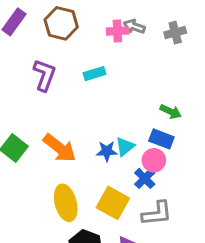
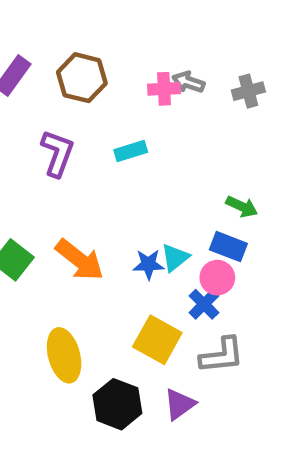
yellow ellipse: (66, 203) -> (64, 355), moved

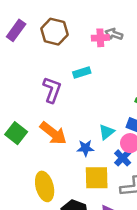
purple L-shape: (57, 153) -> (52, 90), moved
blue star: (148, 264) -> (85, 148), moved
yellow square: (157, 340) -> (97, 178), turned -30

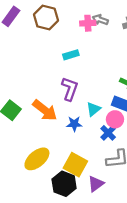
purple L-shape: (52, 90) -> (70, 89), moved
yellow square: (97, 178) -> (75, 165), moved, turned 30
yellow ellipse: (45, 186) -> (37, 159), turned 65

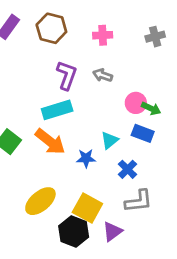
gray arrow: (100, 20) -> (103, 75), moved
cyan rectangle: (71, 55) -> (57, 110), moved, size x1.5
purple L-shape: (70, 89) -> (67, 75), moved
pink circle: (115, 119) -> (136, 103), moved

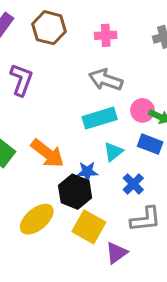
purple L-shape: (67, 75) -> (21, 80), moved
gray arrow: (103, 75) -> (106, 80), size x1.5
cyan rectangle: (57, 110) -> (100, 118), moved
black hexagon: (74, 232) -> (75, 192), moved

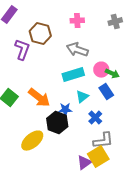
brown hexagon: (49, 28) -> (40, 34), moved
blue rectangle: (150, 144) -> (106, 92), turned 35
yellow square: (89, 227) -> (98, 157), moved, turned 30

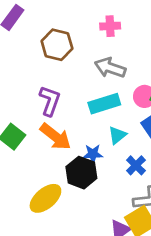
purple L-shape: (22, 50) -> (50, 101), moved

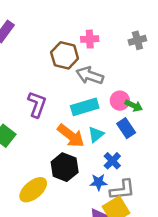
brown hexagon: (57, 45) -> (65, 55), moved
orange arrow: (56, 137) -> (71, 136), moved
blue star: (93, 154) -> (98, 182), moved

